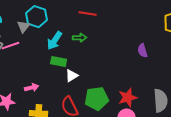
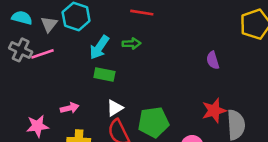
gray triangle: (24, 27) -> (49, 24), moved
white triangle: (72, 76) -> (115, 108), moved
red star: (128, 98) -> (214, 111), moved

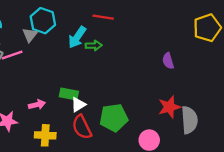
gray triangle: (49, 24) -> (30, 35), moved
cyan arrow: (99, 47) -> (77, 37), moved
green rectangle: (104, 74) -> (69, 94), moved

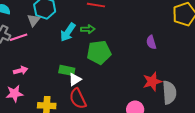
cyan arrow: (77, 37) -> (68, 32), moved
pink arrow: (37, 105) -> (21, 70), moved
green pentagon: (114, 118) -> (99, 52), moved

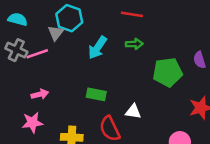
green arrow: (88, 29) -> (134, 44), moved
green pentagon: (99, 52) -> (168, 72), moved
white triangle: (75, 79) -> (133, 111), moved, turned 40

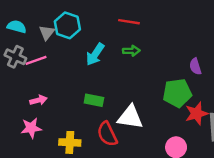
gray triangle: (56, 33) -> (47, 33), moved
green pentagon: (168, 72) -> (177, 93), moved
white triangle: (133, 111) -> (130, 117), size x1.6

